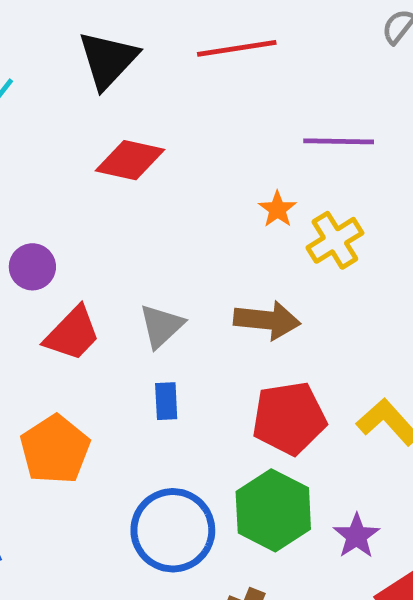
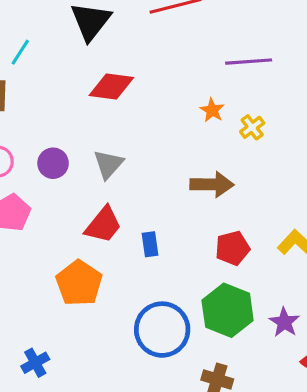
yellow cross: (335, 240) -> (252, 127), size x0.7
gray triangle: (161, 326) -> (108, 164), moved
red trapezoid: (72, 334) -> (103, 225), moved
red pentagon: (289, 418) -> (232, 248), size x0.7

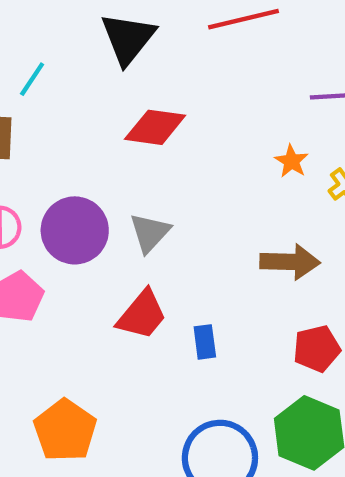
purple circle: (53, 163) -> (75, 230), size x1.6
orange pentagon: (79, 283) -> (65, 430), moved

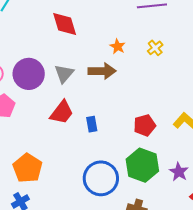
red diamond: (155, 127) -> (65, 24), turned 68
orange star: (291, 161) -> (118, 46), moved
brown arrow: (290, 262) -> (102, 71), moved

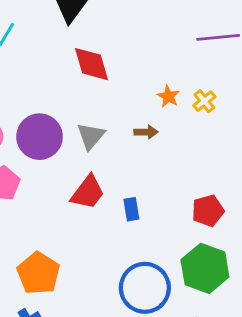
yellow cross: (155, 48) -> (204, 101), moved
brown arrow: (102, 71) -> (146, 132), size x0.6

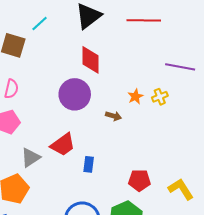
yellow cross: (204, 101) -> (160, 97), moved
gray triangle: (91, 136) -> (31, 158), moved
purple circle: (40, 137) -> (75, 94), moved

